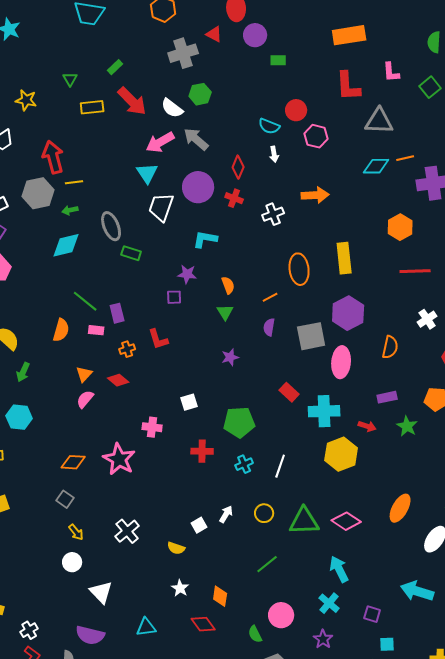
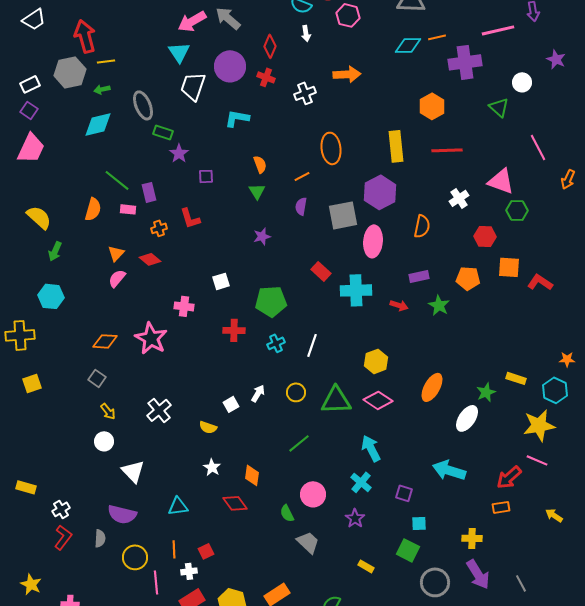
yellow rectangle: (344, 258) -> (396, 146), moved
purple star: (187, 274) -> (179, 153), moved, turned 30
yellow hexagon: (341, 454) -> (376, 361), moved, size x0.7

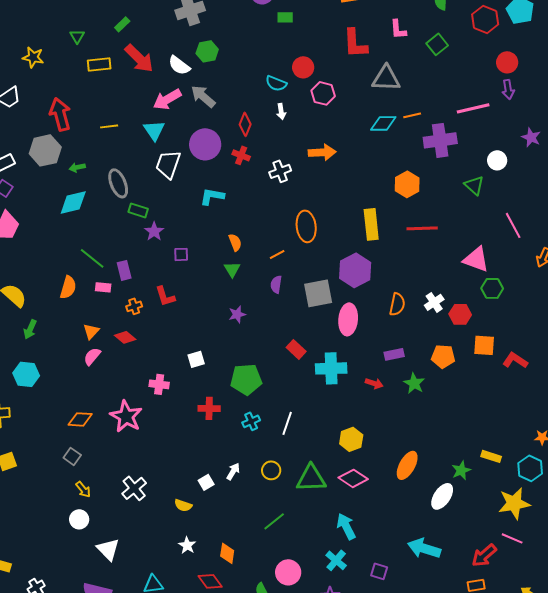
yellow line: (106, 61) -> (109, 126), moved
white cross: (459, 198) -> (434, 302), moved

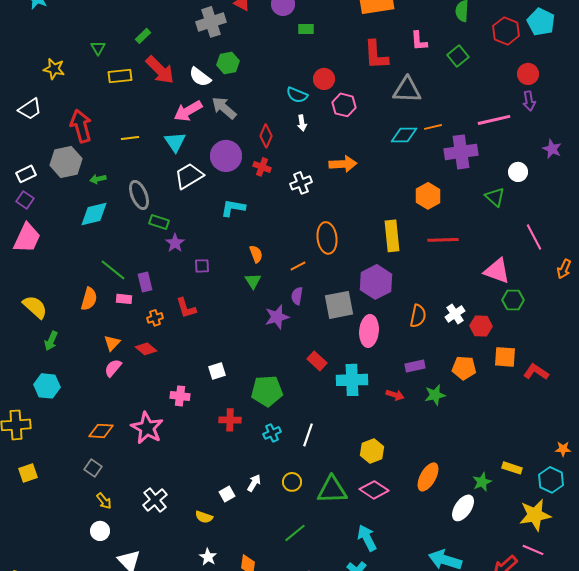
white trapezoid: (168, 164) -> (189, 176), turned 40
purple star: (237, 314) -> (277, 317), moved, size x1.4
green star: (414, 383) -> (435, 395), turned 30

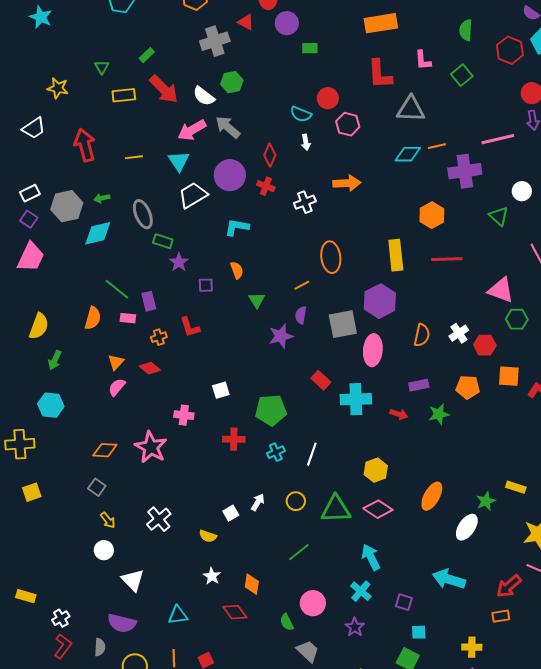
gray hexagon: (66, 162) -> (67, 206), moved
orange semicircle: (256, 254) -> (237, 270), moved
yellow semicircle: (35, 307) -> (39, 326), turned 68

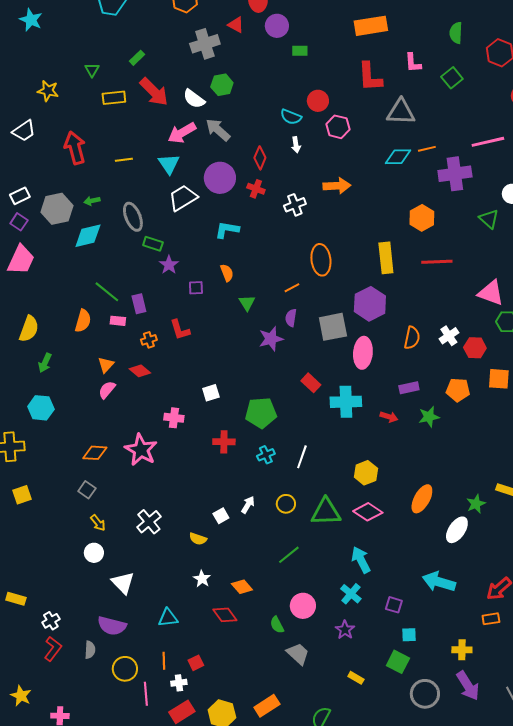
orange diamond: (252, 584) -> (242, 587), turned -50

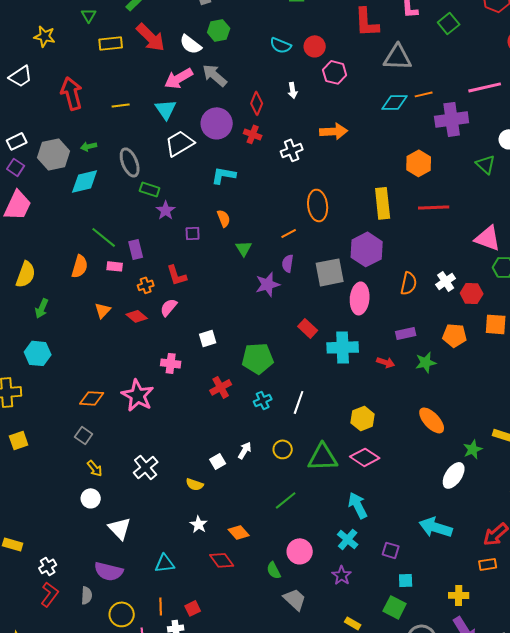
cyan semicircle: (291, 117) -> (281, 45), moved
pink semicircle: (107, 390) -> (169, 307), moved
red cross: (224, 442) -> (221, 387), turned -30
orange ellipse: (422, 499) -> (432, 420), moved, turned -72

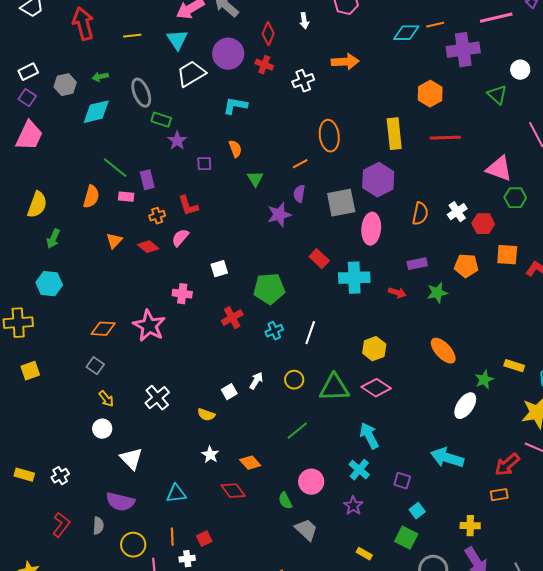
gray hexagon: (54, 154) -> (65, 85), size x0.7
white cross: (48, 566) -> (60, 476), moved
cyan square: (406, 580) -> (417, 511), turned -35

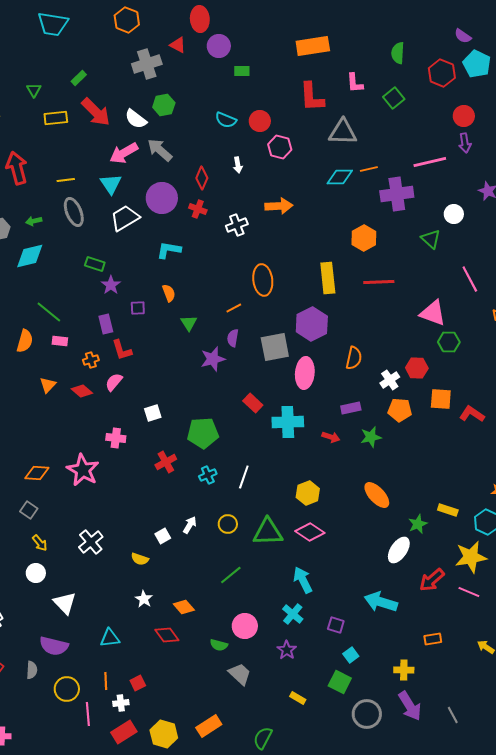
gray ellipse: (141, 93) -> (74, 212), moved
purple rectangle: (147, 180) -> (106, 324), moved
white cross: (457, 212) -> (390, 380), moved
red arrow: (507, 465) -> (432, 580), moved
green semicircle: (285, 501) -> (219, 645), turned -48

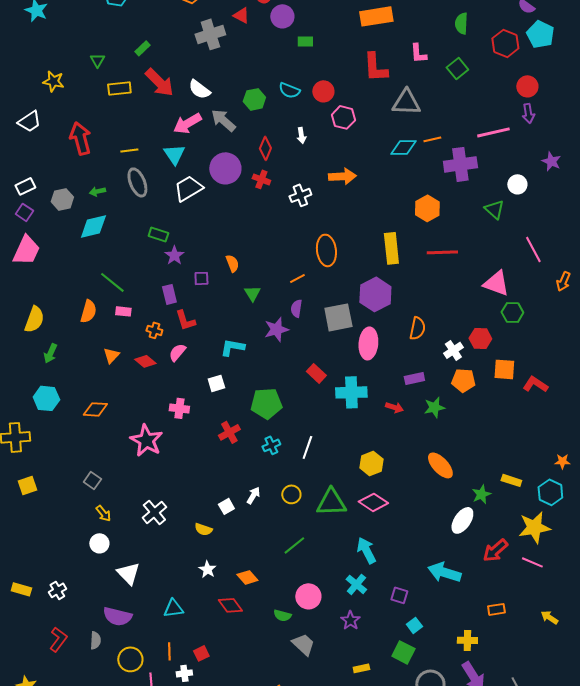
green hexagon: (164, 105) -> (254, 99), moved
cyan L-shape: (169, 250) -> (232, 347), moved
orange cross: (91, 360) -> (154, 330), turned 35
orange diamond: (37, 473) -> (95, 409), moved
yellow rectangle: (298, 698) -> (361, 668), turned -42

